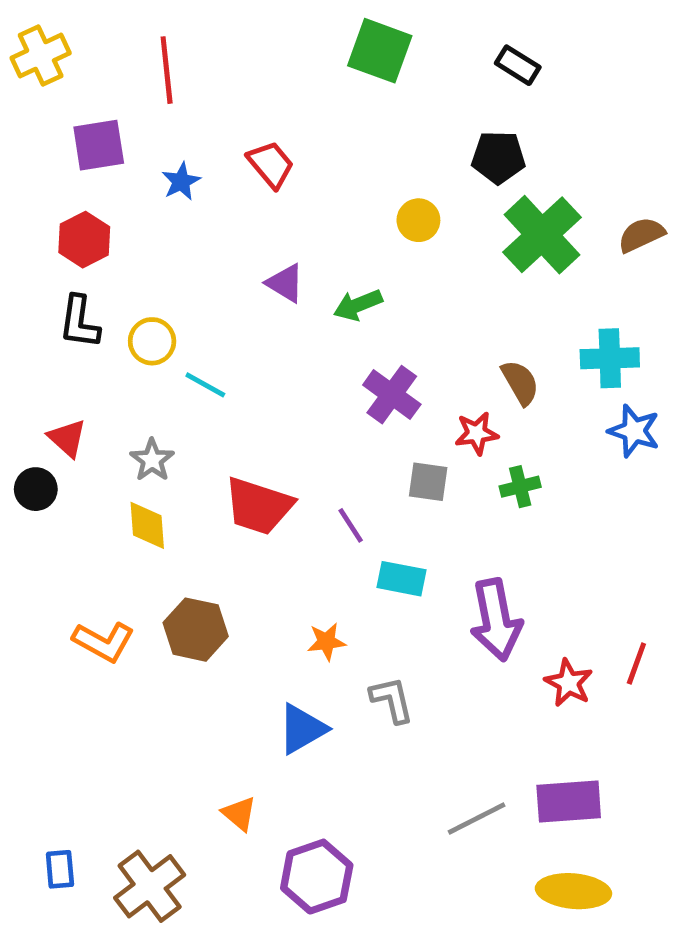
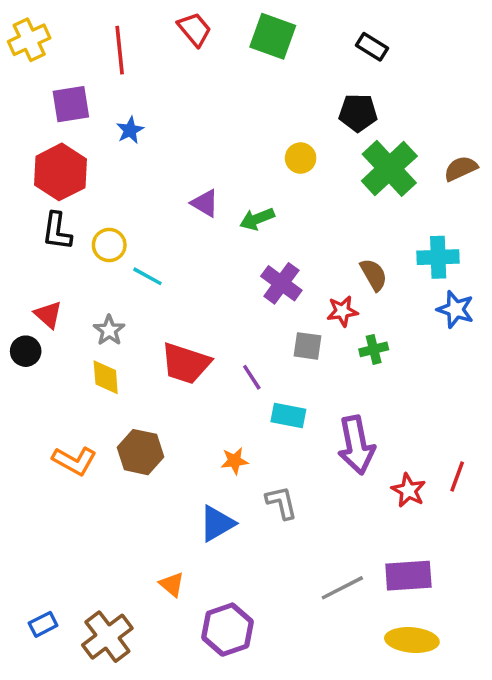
red trapezoid: (271, 164) -> (194, 29), moved
red hexagon: (84, 240) -> (60, 172), size x1.4
blue rectangle: (60, 869) -> (43, 624), turned 68

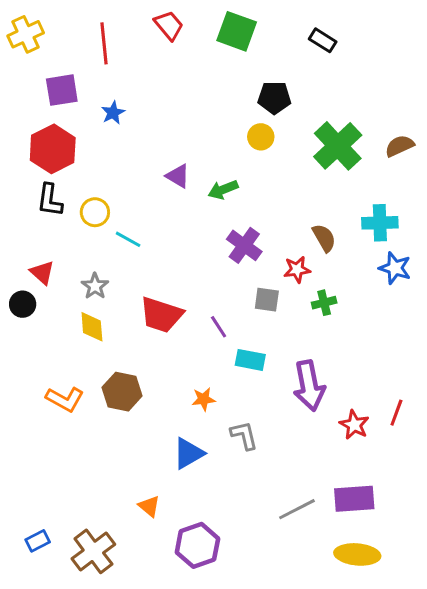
black pentagon: (358, 113) -> (274, 98), moved

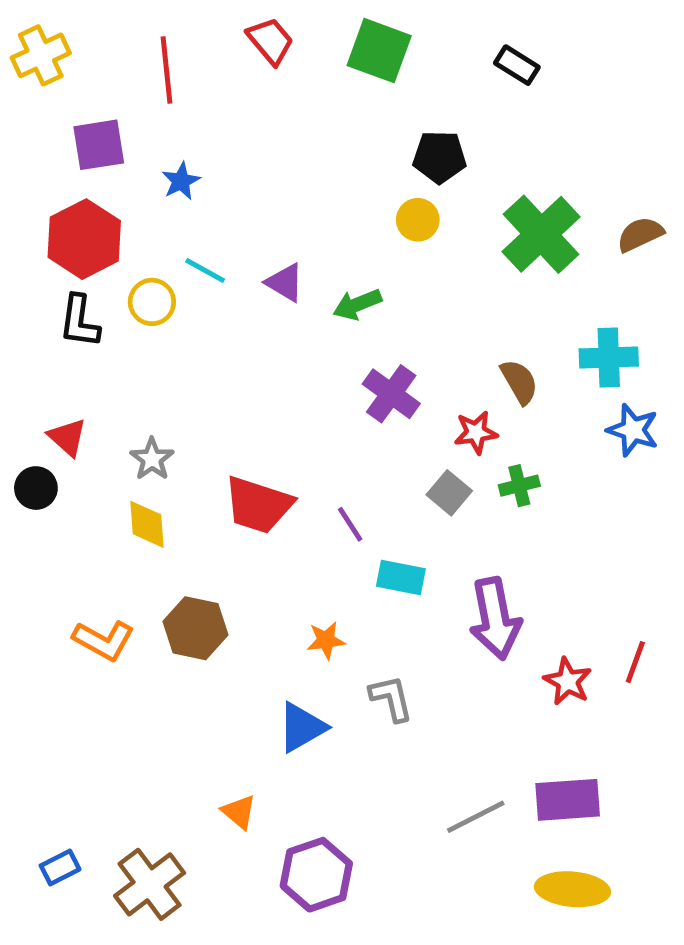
yellow circle: (95, 212) -> (152, 302), moved
cyan line: (128, 239) -> (205, 271), moved
gray square: (267, 300) -> (449, 493), moved, turned 32

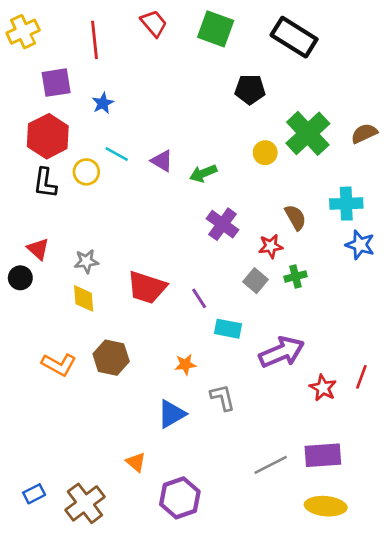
black rectangle: (517, 65) -> (294, 37), size x1.8
yellow circle: (418, 220) -> (265, 153), moved
gray star: (152, 459) -> (86, 261), turned 30
purple arrow: (495, 619) -> (282, 352), turned -102

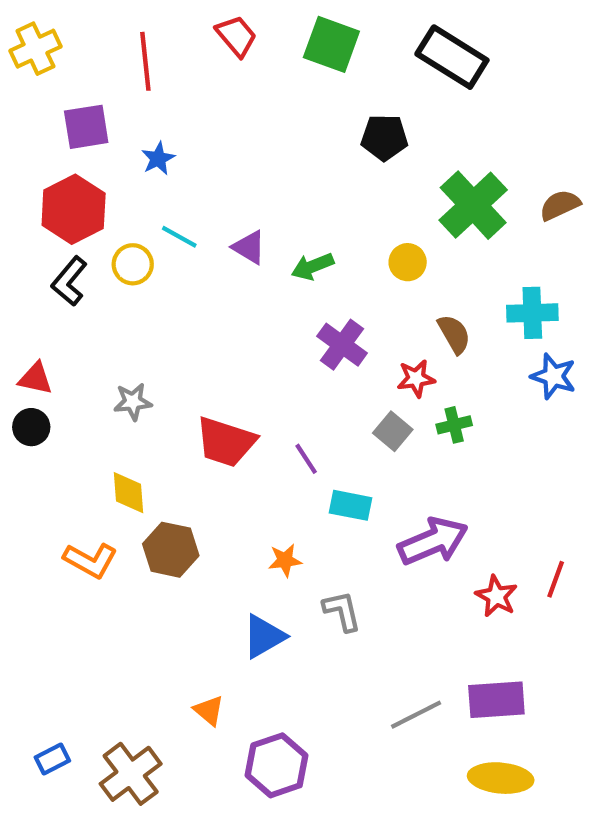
yellow circle: (265, 153) -> (408, 262), moved
black L-shape: (45, 183) -> (69, 281), turned 32
red triangle: (38, 249) -> (35, 378), moved, turned -30
yellow diamond: (84, 298) -> (129, 493), moved

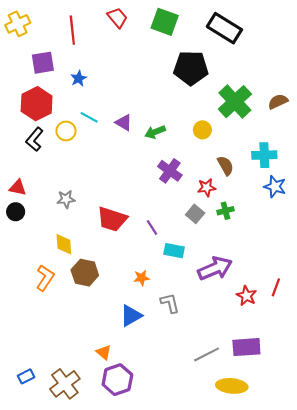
black pentagon: (384, 137) -> (191, 68), size x1.5
orange L-shape: (90, 560) -> (45, 278), turned -85
purple hexagon: (277, 765) -> (117, 380), moved
yellow ellipse: (501, 778) -> (232, 386), moved

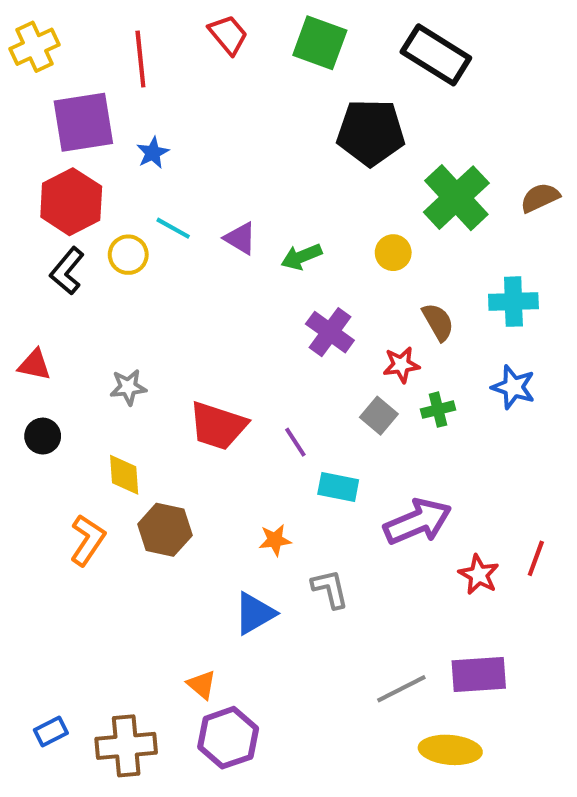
purple square: (43, 63) -> (83, 122), size x1.4
blue star: (275, 187) -> (513, 387), moved
black circle: (16, 212) -> (43, 436), moved
brown cross: (65, 384) -> (126, 746), turned 32

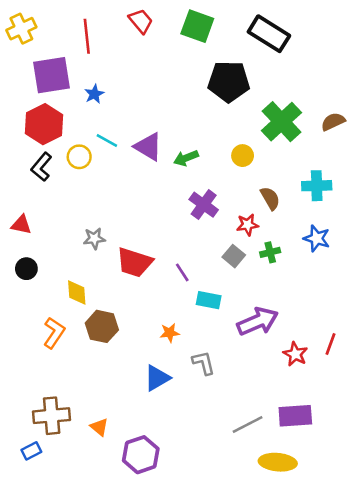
purple triangle: (240, 238) -> (148, 147), size x1.4
gray star: (128, 387) -> (94, 238), moved
orange triangle: (202, 685) -> (99, 427), moved
brown cross: (126, 746) -> (52, 416), moved

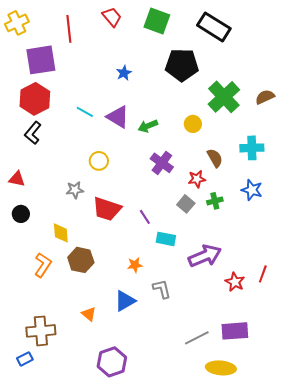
blue star: (94, 94) -> (124, 73), moved
yellow circle: (79, 157) -> (99, 161), moved
orange triangle: (99, 427) -> (89, 314), moved

